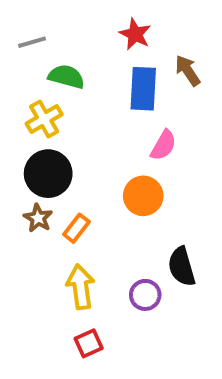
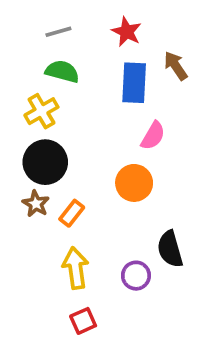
gray line: (32, 42) -> (58, 32), moved

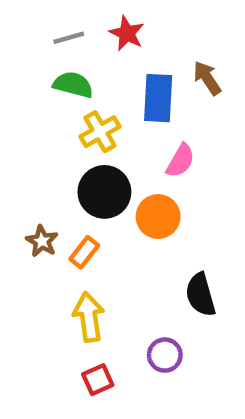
red star: (127, 32) -> (127, 33), moved
yellow cross: (41, 111) -> (100, 132), moved
black circle: (45, 162) -> (104, 192), moved
purple circle: (136, 276) -> (165, 355), moved

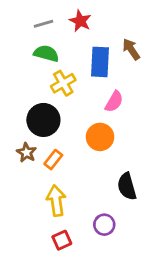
black circle: (104, 192) -> (43, 120), moved

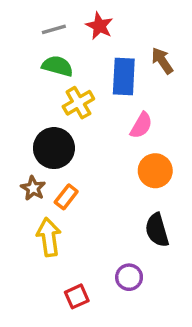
orange circle: (100, 137) -> (155, 171), moved
yellow arrow: (56, 201) -> (49, 237), moved

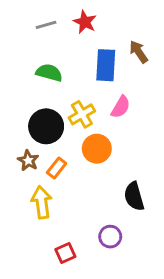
green semicircle: (57, 66) -> (49, 73), moved
yellow cross: (78, 103) -> (82, 114), moved
orange circle: (155, 171) -> (97, 149), moved

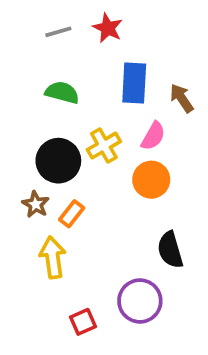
brown arrow: (139, 52) -> (182, 98), moved
orange circle: (97, 149) -> (151, 180), moved
purple circle: (110, 237) -> (140, 301), size x1.5

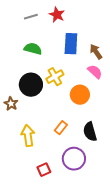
pink semicircle: (153, 136) -> (95, 72), moved, turned -77
brown star: (36, 204) -> (11, 104), moved
orange rectangle: (72, 214) -> (61, 128), moved

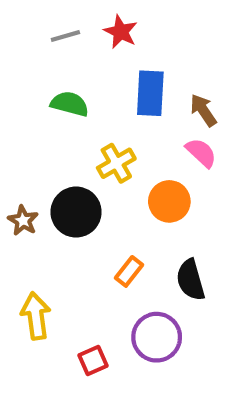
black circle: (31, 85) -> (76, 212), moved
yellow arrow: (28, 136) -> (36, 316), moved

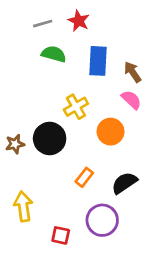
green semicircle: (70, 104) -> (54, 54), moved
brown star: (23, 221) -> (15, 144), turned 30
black semicircle: (191, 280) -> (124, 183), turned 72
red square: (93, 360) -> (61, 235), turned 36

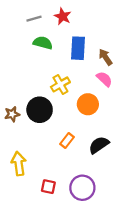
purple circle: (102, 220) -> (82, 188), moved

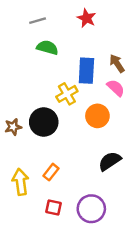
red star: (63, 16) -> (86, 18), moved
blue rectangle: (78, 48) -> (86, 71), moved
orange rectangle: (67, 140) -> (51, 172), moved

